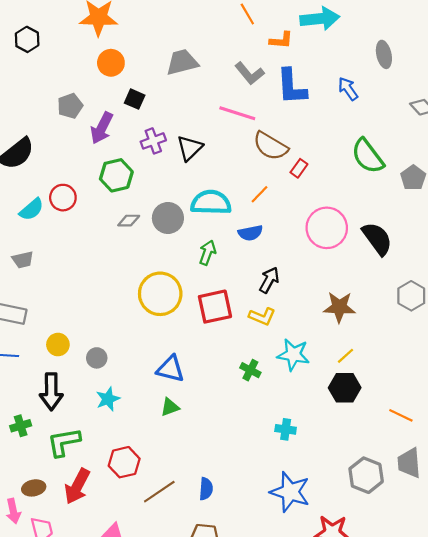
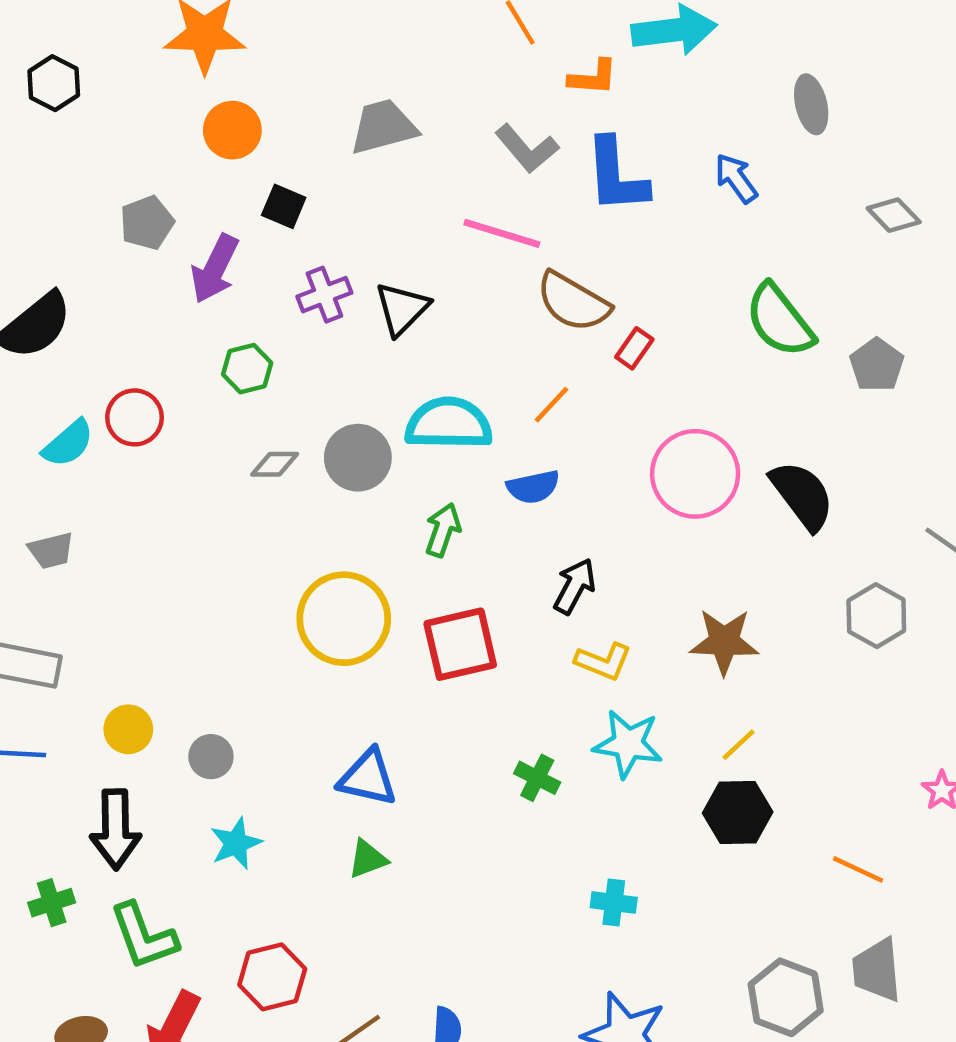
green hexagon: (116, 175) -> (247, 369), size x0.7
yellow L-shape: (262, 316) -> (603, 662), moved
green L-shape: (64, 442) -> (144, 936), turned -99

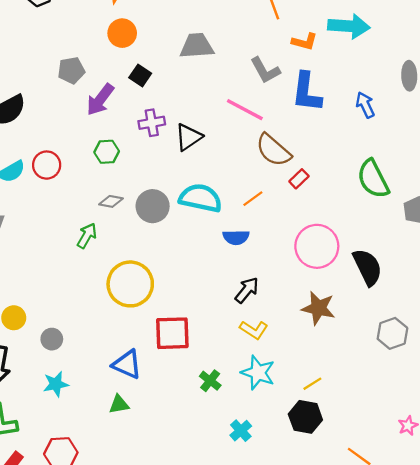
green arrow: (443, 530) -> (87, 236), moved
brown star: (724, 642) -> (318, 308), moved
red square: (460, 644) -> (172, 333), moved
cyan cross: (614, 903) -> (241, 431), moved, turned 30

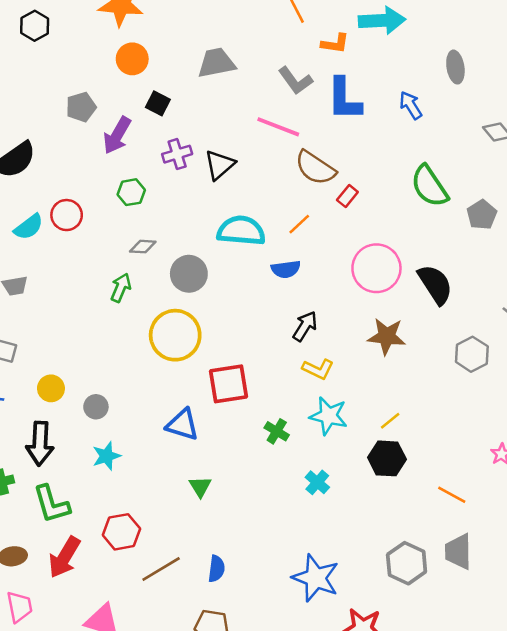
gray circle: (153, 206) -> (189, 274), moved
green triangle: (119, 404) -> (200, 487), moved, turned -45

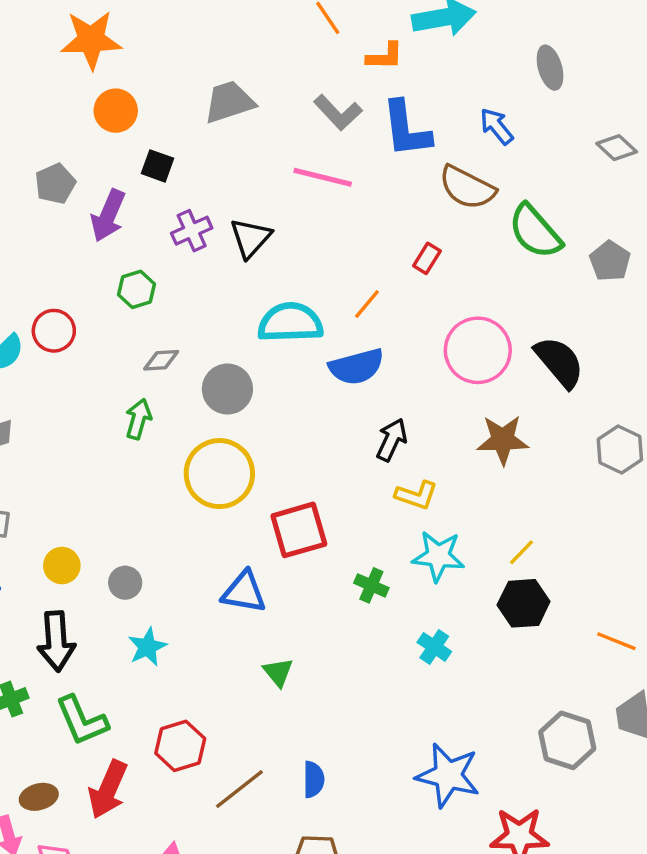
brown semicircle: (315, 168) -> (467, 187), moved
blue semicircle: (286, 269) -> (357, 367), size x1.4

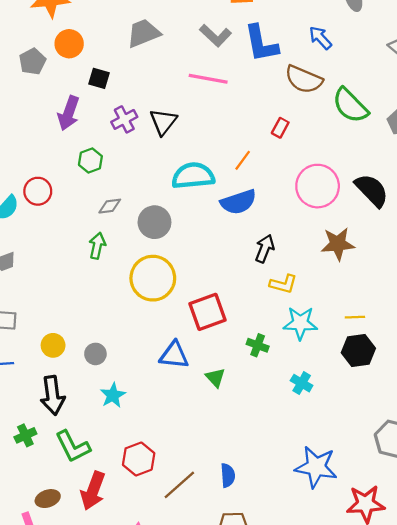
gray pentagon: (55, 184) -> (32, 61), moved
yellow line: (522, 552) -> (355, 317), turned 48
green triangle: (278, 672) -> (215, 378), moved

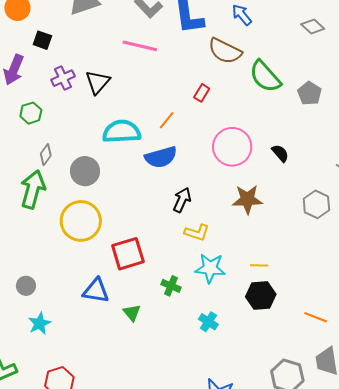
black semicircle: (372, 190) -> (280, 153), size x0.6
gray diamond: (110, 206) -> (46, 155), turned -50
green arrow: (97, 246) -> (33, 189), size x1.6

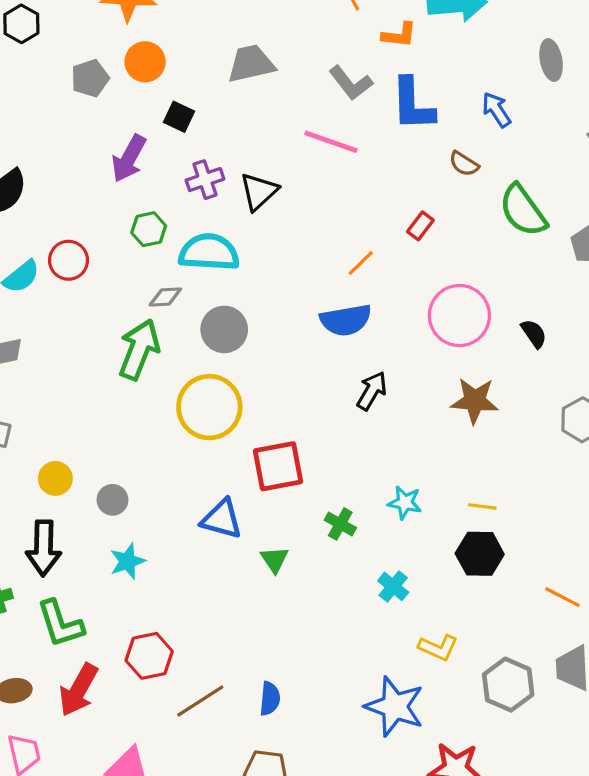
brown semicircle: (225, 51) -> (464, 164), size x0.6
cyan semicircle: (122, 132) -> (209, 252), moved
gray diamond: (46, 155) -> (165, 297), turned 45
yellow L-shape: (197, 232) -> (438, 648), moved
cyan star: (210, 268) -> (405, 503), size x0.7

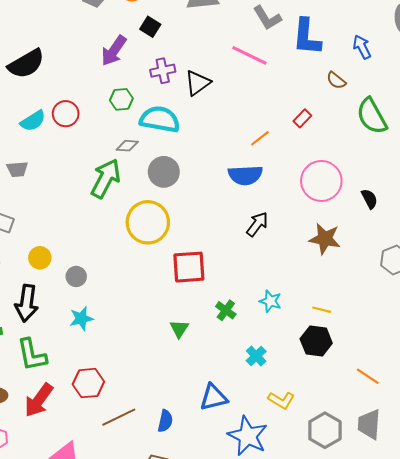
blue triangle: (222, 519) -> (213, 397), moved, turned -36

